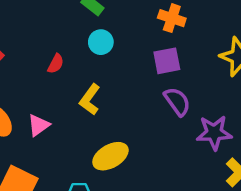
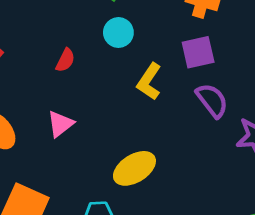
yellow L-shape: (90, 99) -> (149, 82), moved
pink triangle: (39, 125) -> (60, 124), moved

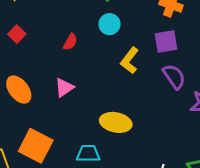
yellow ellipse: (134, 168) -> (116, 122), turned 40

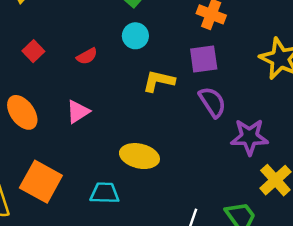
red square: (17, 34) -> (33, 51), moved
red semicircle: (70, 42) -> (87, 56), turned 30
yellow L-shape: (130, 61) -> (159, 81), turned 64

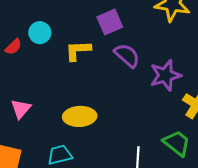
cyan circle: (135, 36) -> (40, 33), moved
pink triangle: (78, 112) -> (21, 109), moved

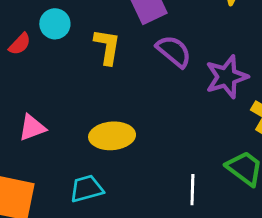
yellow L-shape: (78, 51) -> (107, 47), turned 104
pink triangle: (21, 109) -> (32, 128), turned 30

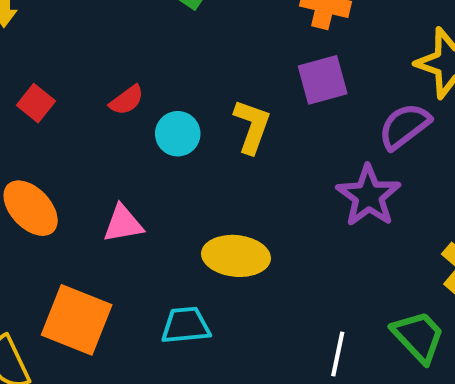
cyan circle: (55, 24) -> (178, 134), moved
purple semicircle: (174, 51) -> (404, 126), moved, turned -87
purple star: (227, 77) -> (369, 196), moved, turned -30

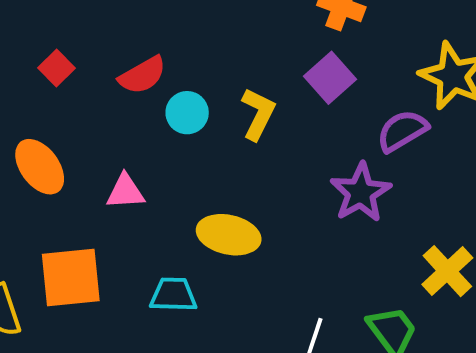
purple square: (323, 80) -> (330, 78), turned -33
red semicircle: (127, 100) -> (143, 75), size x1.4
orange square: (77, 320) -> (71, 278), turned -34

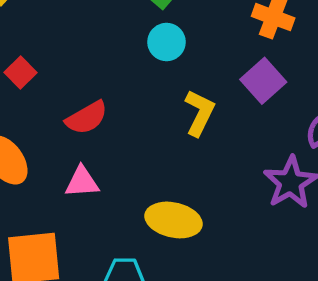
red semicircle: (143, 75) -> (87, 118), moved
cyan circle: (187, 113) -> (166, 42), moved

